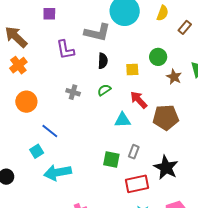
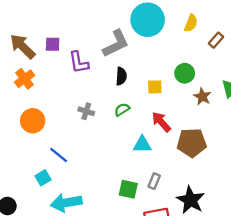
purple square: (49, 14) -> (53, 44), moved
gray L-shape: (97, 32) -> (116, 44), turned -40

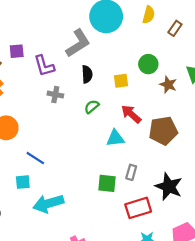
gray cross: (86, 111) -> (55, 95), moved
cyan square: (43, 178) -> (23, 182), turned 32

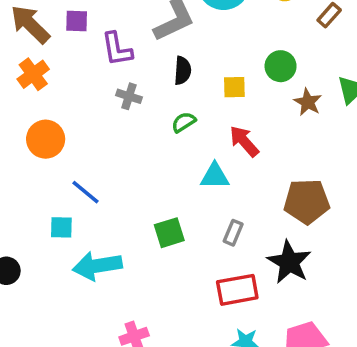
brown pentagon: (163, 131) -> (307, 201), moved
green square: (107, 183) -> (169, 233), moved, turned -30

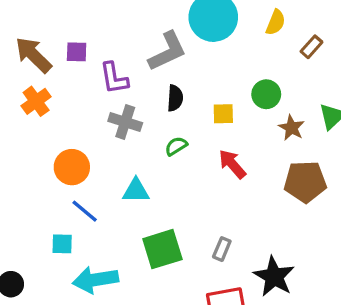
gray cross: (129, 96) -> (125, 122), size x1.4
orange circle: (46, 139) -> (72, 167), moved
cyan triangle: (215, 176) -> (136, 191), moved
brown pentagon: (307, 201) -> (305, 182), moved
green square: (169, 233) -> (162, 249), size x1.4

